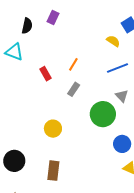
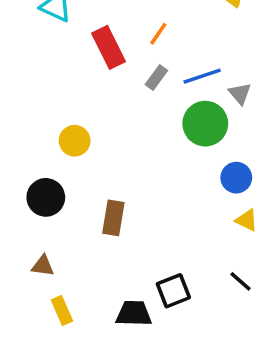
blue line: (117, 68) -> (202, 76), moved
red rectangle: (45, 74) -> (109, 47), size x1.6
yellow circle: (53, 129) -> (75, 141), moved

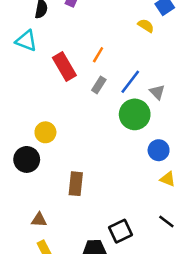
blue line: (202, 76) -> (130, 82), turned -30
black circle: (46, 197) -> (27, 159), moved
brown triangle: (43, 266) -> (39, 220), moved

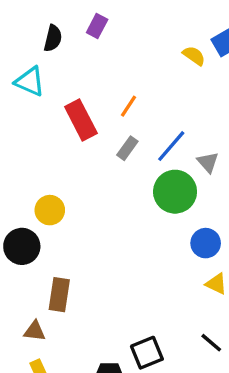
yellow semicircle: (146, 26) -> (194, 56), moved
brown rectangle: (76, 184) -> (59, 295), moved

